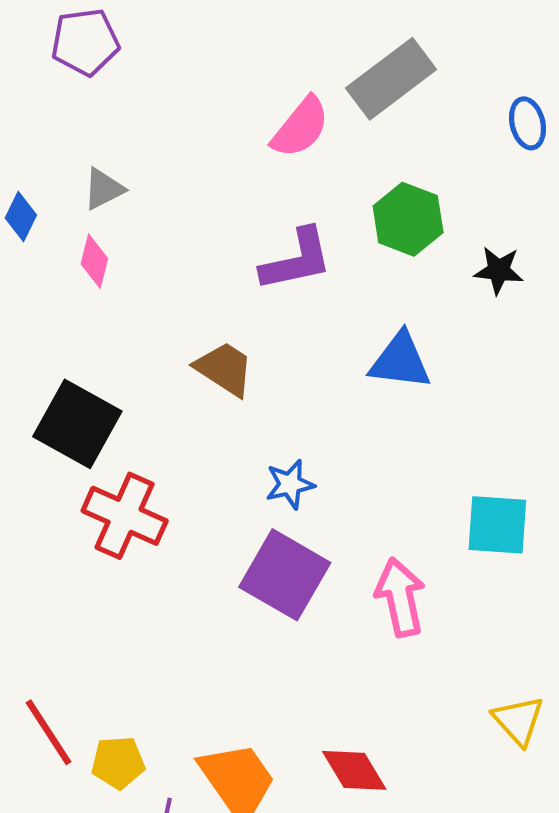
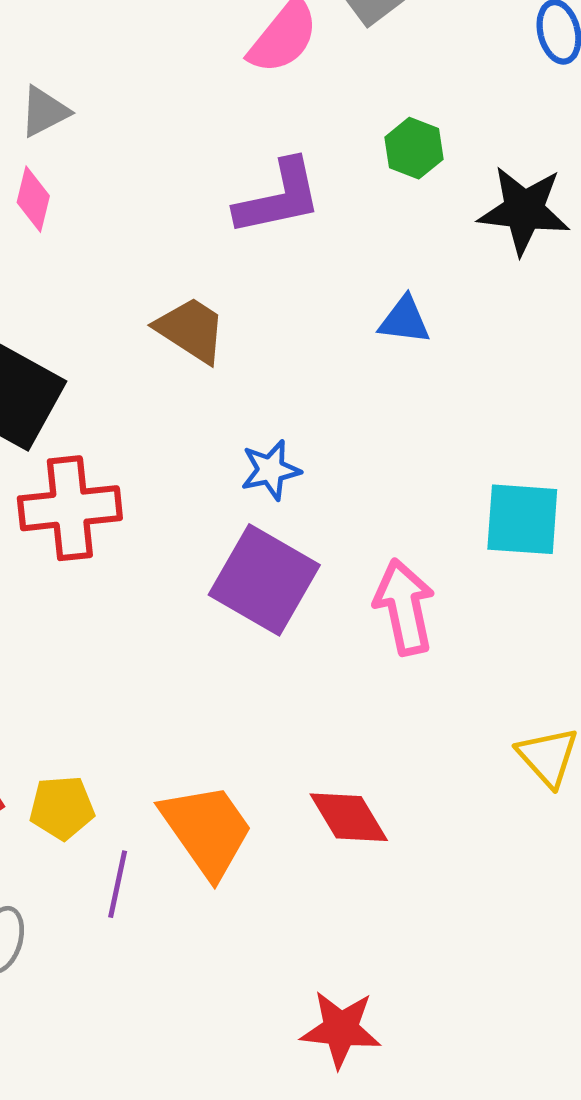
green hexagon: (408, 219) -> (414, 148), size x0.7
black star: (499, 270) -> (524, 210), size x1.5
blue triangle: (400, 361) -> (404, 320), size x0.7
red cross: (125, 516) -> (70, 508), turned -30

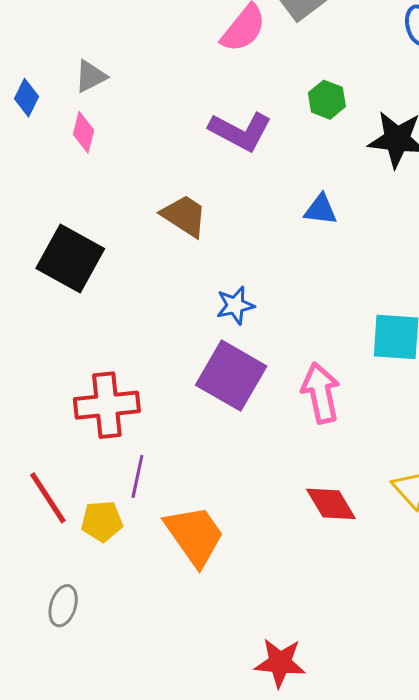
purple L-shape: (279, 198) -> (240, 131), turned 40
red cross: (70, 508) -> (107, 405), moved
red diamond: (349, 817) -> (331, 504), moved
purple line: (118, 884) -> (137, 476), moved

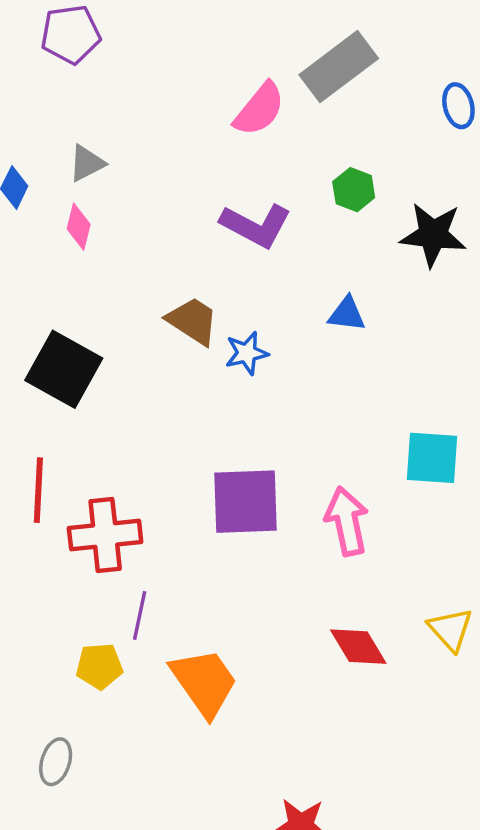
blue star: (235, 305) -> (247, 353), moved
purple square: (231, 376) -> (246, 502), turned -32
red line: (48, 498) -> (38, 490), moved, turned 36

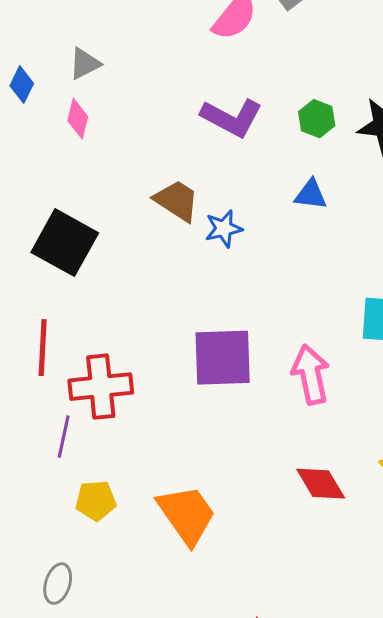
green hexagon: (354, 190) -> (317, 119), moved
purple line: (140, 616) -> (64, 437), moved

